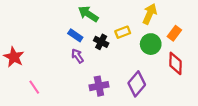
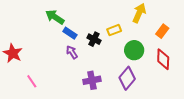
green arrow: (88, 14) -> (55, 17), moved
green circle: (151, 44) -> (134, 50), moved

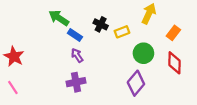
black cross: (94, 39) -> (101, 24), moved
purple cross: (92, 80) -> (76, 82), moved
pink line: (32, 81) -> (13, 87), moved

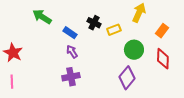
green arrow: (59, 18) -> (42, 17), moved
pink line: (13, 87) -> (12, 82), turned 32

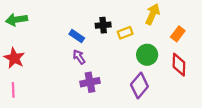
green arrow: (42, 17) -> (16, 20), moved, turned -42
black cross: (94, 23) -> (103, 25), turned -32
purple cross: (71, 77) -> (90, 82), moved

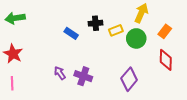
green circle: (147, 55) -> (136, 38), moved
purple arrow: (79, 57) -> (60, 73), moved
purple cross: (90, 82) -> (83, 76), turned 30

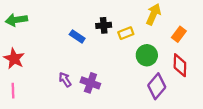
green circle: (136, 38) -> (147, 55), moved
purple diamond: (129, 79) -> (157, 86), moved

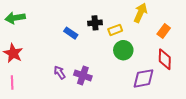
green circle: (147, 55) -> (123, 50), moved
purple diamond: (157, 86) -> (144, 78), turned 40

